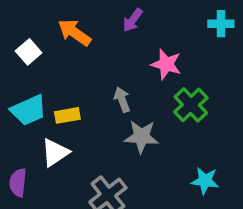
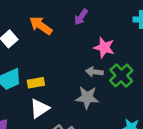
gray arrow: (122, 100) -> (94, 72), moved, turned -63
white triangle: (55, 152) -> (40, 108), moved

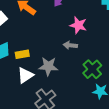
green cross: (121, 76) -> (92, 69), moved
gray star: (87, 97) -> (48, 66), moved

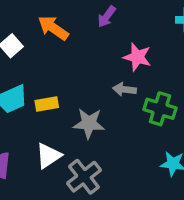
green cross: (92, 69) -> (160, 109), moved, turned -30
white triangle: (25, 75) -> (48, 156), moved

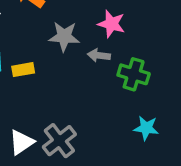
gray star: (89, 123) -> (64, 36), moved
white triangle: (48, 156) -> (22, 142), moved

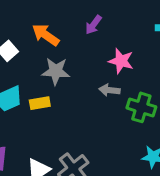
gray star: (64, 36) -> (56, 71), moved

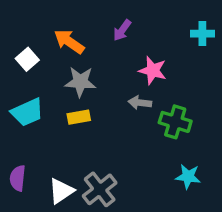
yellow rectangle: (40, 103) -> (79, 117), moved

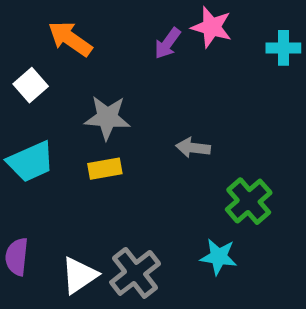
orange arrow: (69, 42) -> (70, 39), moved
pink star: (153, 70) -> (212, 27), moved
green cross: (175, 122) -> (249, 201), moved, turned 32
cyan star: (188, 177) -> (219, 257), moved

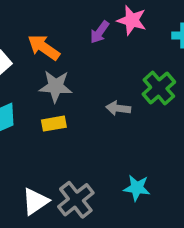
orange arrow: (70, 39) -> (44, 47), moved
green cross: (249, 201) -> (159, 88), moved

